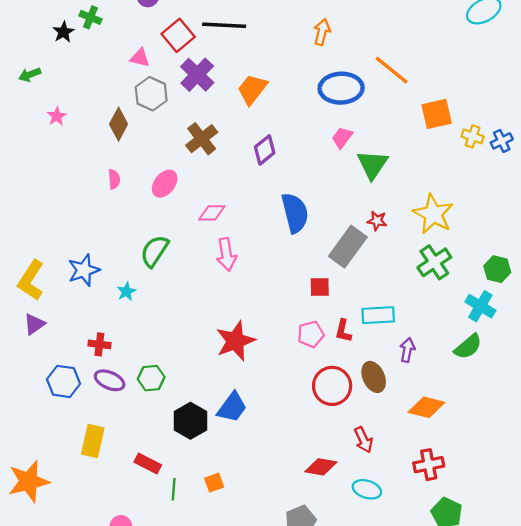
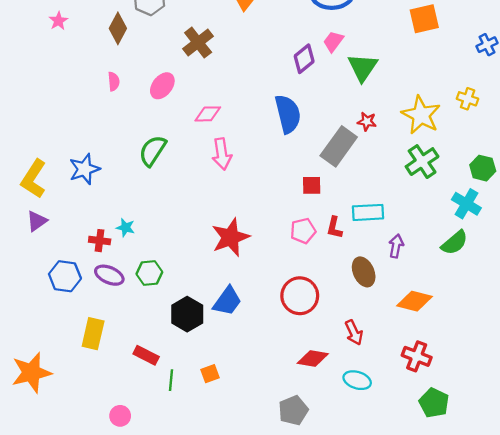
yellow cross: (473, 136) -> (468, 99), moved
purple diamond: (265, 150) -> (304, 59), moved
cyan star: (126, 292) -> (126, 228), moved, turned -30
red circle: (332, 386) -> (300, 296), moved
red cross: (429, 465) -> (417, 356), turned 32

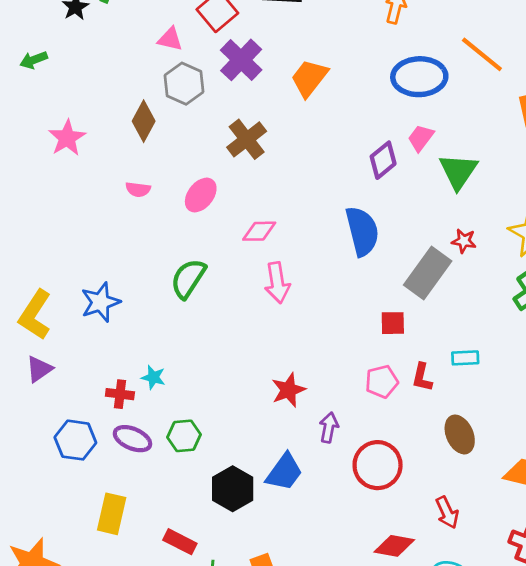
pink star: (58, 21) -> (67, 138), moved, size x1.5
pink semicircle: (114, 81) -> (138, 189), turned 102
cyan rectangle: (368, 212) -> (465, 358), size x0.7
red star: (231, 237) -> (288, 390), size x0.7
purple arrow: (396, 246) -> (329, 428), moved

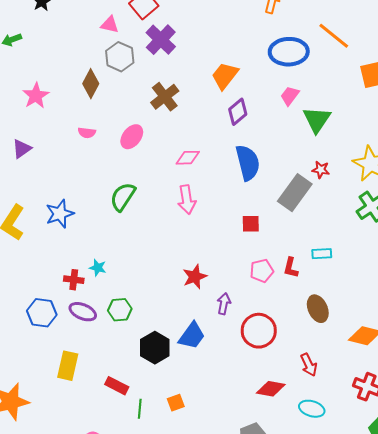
orange trapezoid: (309, 78) -> (225, 76), moved
purple diamond: (383, 160) -> (238, 112), moved
pink diamond: (259, 231) -> (188, 158), moved
red square: (393, 323) -> (251, 224), moved
purple triangle: (39, 369) -> (22, 149), moved

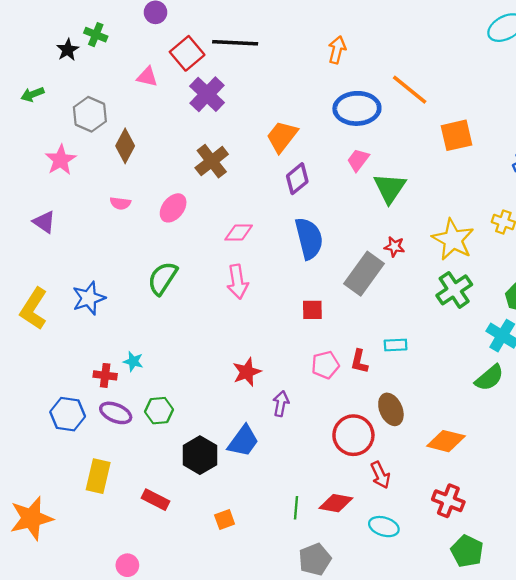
gray hexagon: (120, 57) -> (90, 114), moved
purple triangle: (22, 149) -> (44, 222), turned -50
red circle: (259, 331) -> (353, 435), moved
green line: (140, 409) -> (296, 508), moved

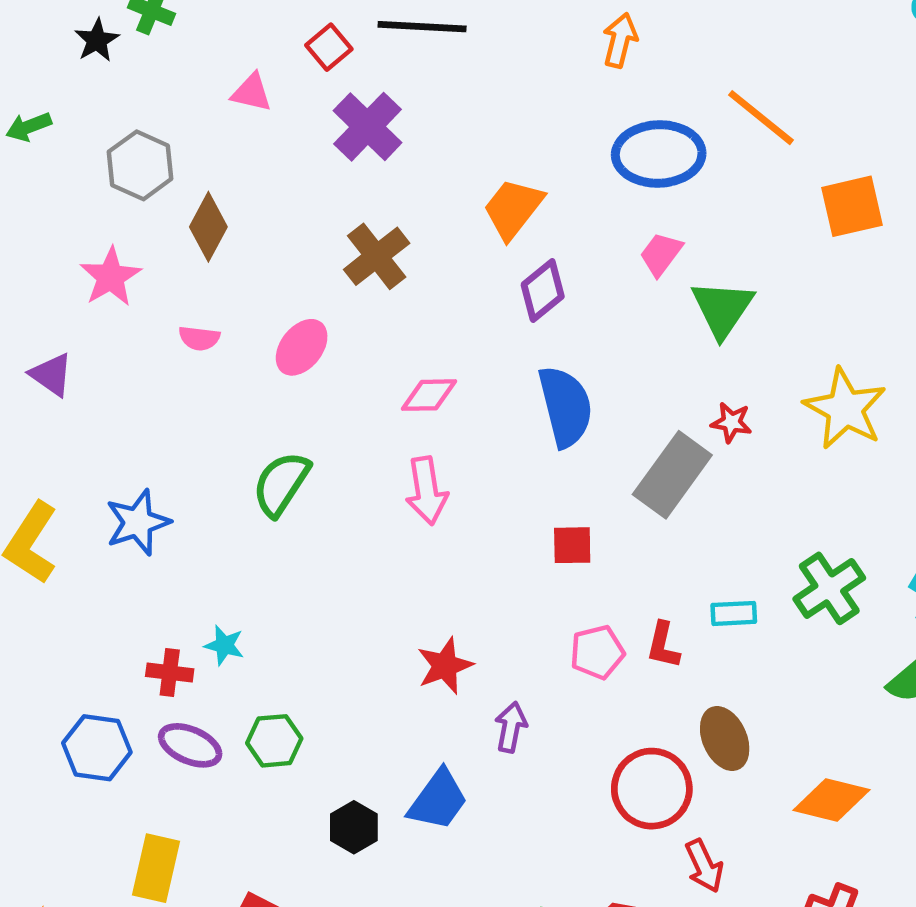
red square: (187, 53) -> (329, 47), size x0.7
pink star: (61, 160) -> (111, 277), moved
green cross: (454, 290) -> (829, 588), moved
black hexagon: (200, 455) -> (354, 827), size x0.7

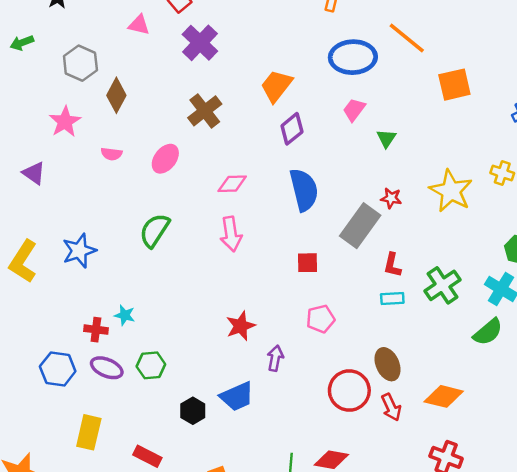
green triangle: (722, 309) -> (386, 138), size x0.6
red L-shape: (663, 645) -> (392, 265), moved
blue trapezoid: (438, 800) -> (237, 396), turned 30
red arrow: (704, 866) -> (391, 407), moved

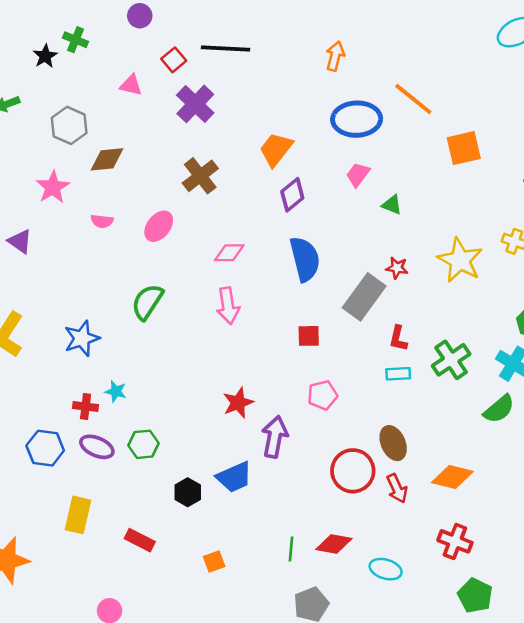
brown diamond: (116, 95) -> (107, 159), turned 56
green triangle: (386, 138) -> (392, 205), turned -42
blue star: (79, 251) -> (82, 338), moved
purple arrow: (275, 358) -> (275, 437), size x1.5

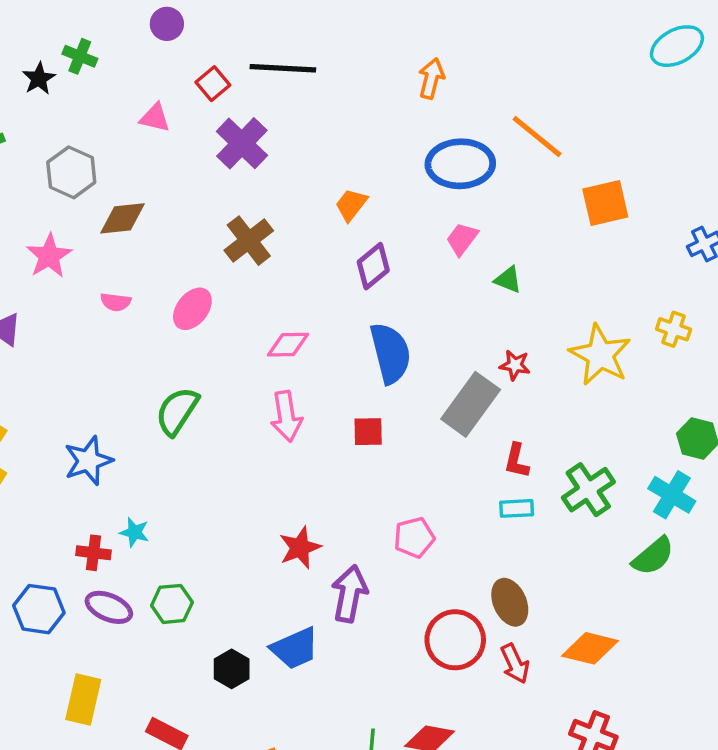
orange trapezoid: (276, 149) -> (351, 205), size x0.7
red square: (309, 336) -> (368, 432), moved

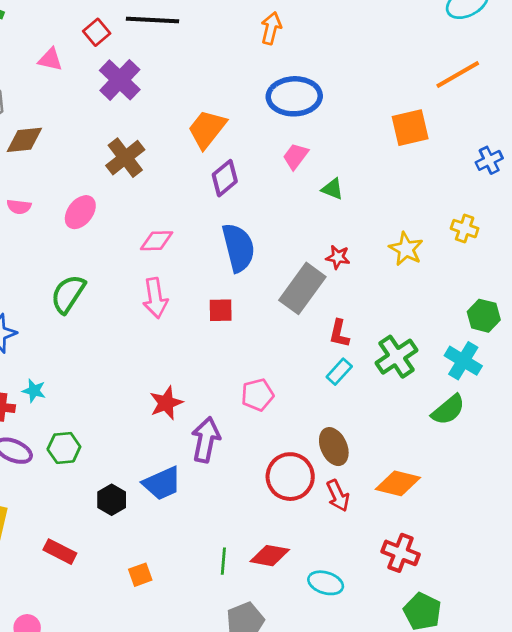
orange line: (537, 136) -> (458, 74), moved, turned -69
orange trapezoid: (351, 205) -> (207, 129), size x1.5
yellow star: (600, 355) -> (406, 249), size x0.7
cyan rectangle: (517, 508) -> (339, 372), turned -45

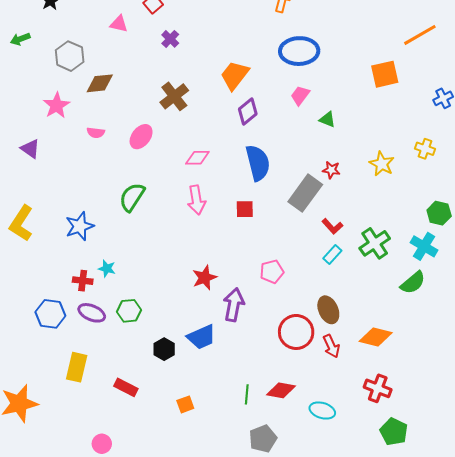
purple cross: (120, 80) -> (170, 39), size x0.6
red L-shape: (339, 333) -> (332, 226), turned -55

